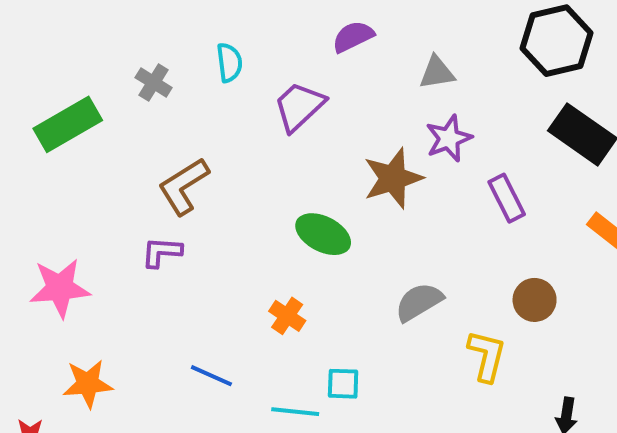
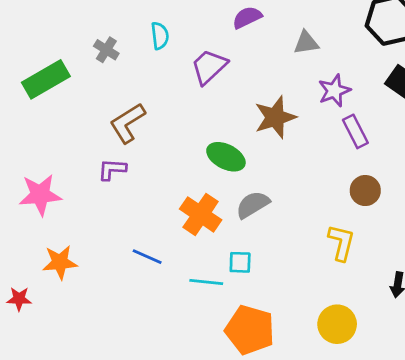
purple star: (449, 138) -> (334, 91), moved
brown circle: (535, 300) -> (365, 191), moved
gray semicircle: (419, 302) -> (253, 205), moved
orange cross: (287, 316) -> (201, 214), size x1.6

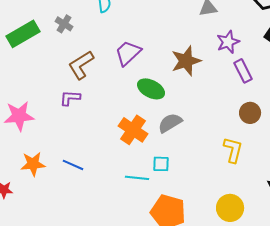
gray cross: (106, 50) -> (64, 24), moved
purple trapezoid: (209, 67) -> (128, 53), moved
blue line: (147, 257) -> (73, 165), moved

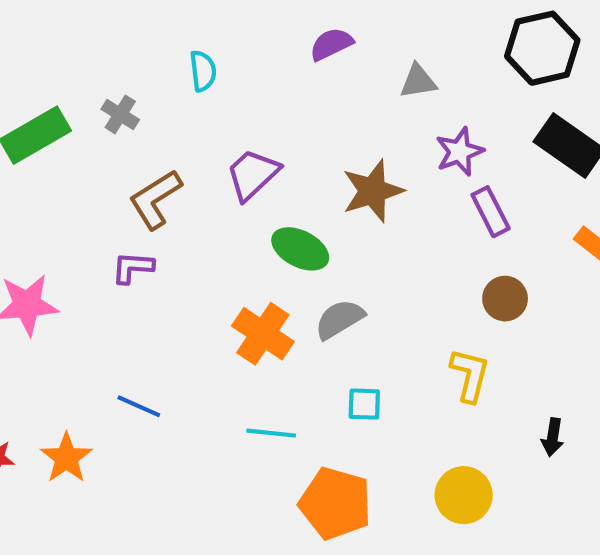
orange star: (33, 164) -> (66, 458), moved, turned -30
cyan square: (161, 164) -> (364, 404), moved

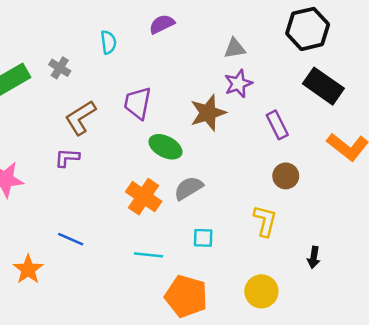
purple semicircle: (331, 44) -> (162, 24), moved
purple star: (459, 152) -> (238, 84), moved
purple trapezoid: (253, 174) -> (138, 103), turned -36

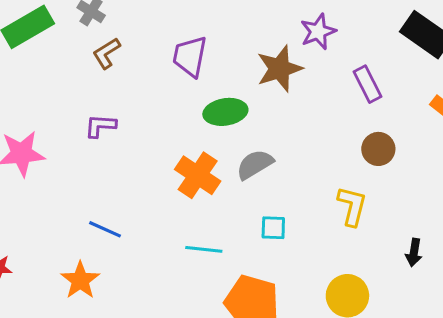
brown L-shape: (80, 118) -> (106, 53), moved, size x0.7
green ellipse: (165, 147) -> (225, 112), turned -36
orange star: (28, 269) -> (80, 280), moved

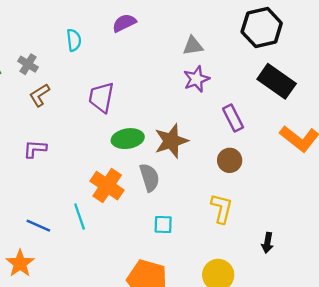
brown star: (279, 69) -> (171, 141), moved
brown circle: (378, 149) -> (230, 160), moved
gray semicircle: (255, 164) -> (149, 178), turned 104
cyan line: (204, 249) -> (80, 216), moved, turned 65

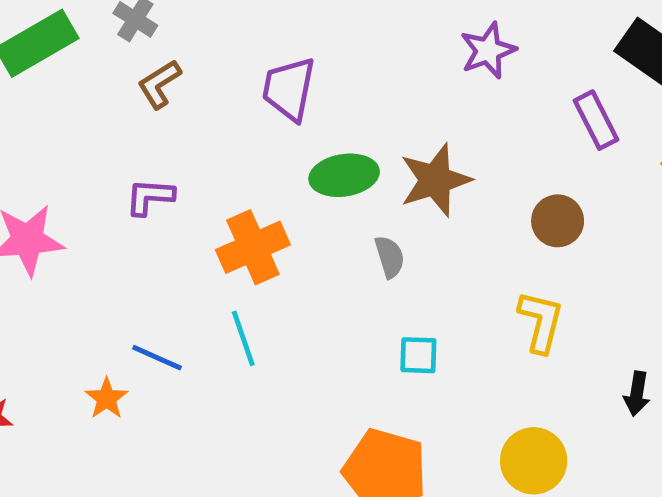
purple rectangle: (233, 118) -> (596, 120), moved
gray semicircle: (149, 178) -> (390, 257), size x0.7
orange cross: (107, 186) -> (253, 247), moved, turned 32
orange star: (20, 263) -> (107, 398), moved, size x0.7

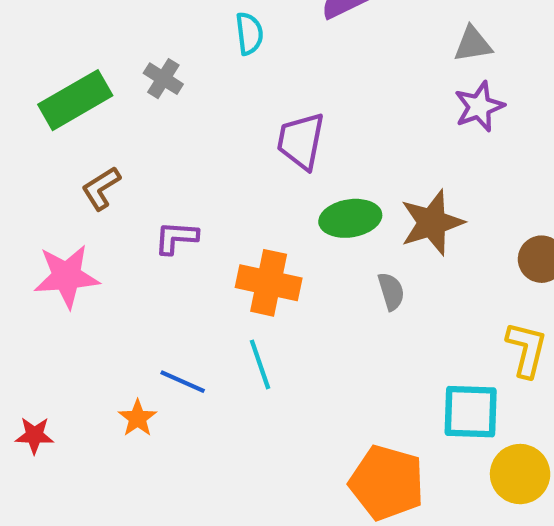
brown L-shape: (159, 84) -> (101, 188), moved
orange cross: (253, 247) -> (269, 283), turned 36
cyan square: (418, 355) -> (471, 412), moved, size x1.6

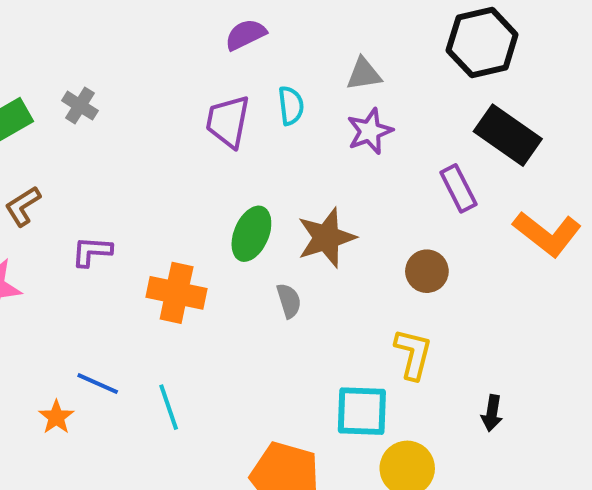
cyan semicircle: (249, 33) -> (291, 106), moved
purple trapezoid: (301, 141) -> (228, 121), moved
green ellipse: (350, 218) -> (251, 234), turned -58
cyan line: (260, 364) -> (169, 407), moved

